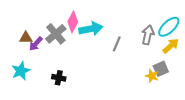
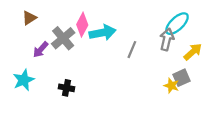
cyan ellipse: (169, 27) -> (177, 24), moved
brown triangle: (26, 38) -> (29, 18), moved, turned -32

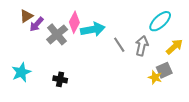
gray arrow: (167, 39) -> (142, 46), moved
purple arrow: (41, 50) -> (37, 24), moved
gray line: (132, 50) -> (119, 45), turned -56

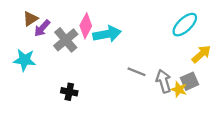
gray line: (119, 45) -> (136, 72), moved, turned -35
gray arrow: (142, 46) -> (164, 81), moved, turned -30
cyan star: (21, 72) -> (24, 60), moved, turned 30

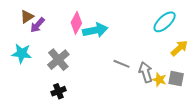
gray cross: (66, 40) -> (58, 60), moved
gray square: (190, 81) -> (176, 79), moved, turned 35
black cross: (69, 92) -> (58, 91), moved, turned -32

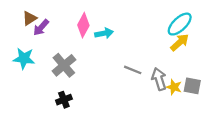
cyan arrow: (95, 30) -> (104, 33), size x0.7
yellow arrow: (179, 48) -> (180, 42), moved

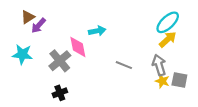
pink diamond: (83, 25) -> (78, 47), moved, turned -40
gray arrow: (159, 79) -> (159, 65), moved

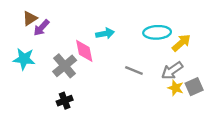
cyan ellipse: (168, 22) -> (157, 32), moved, turned 40
gray arrow: (159, 65) -> (172, 71), turned -108
gray square: (179, 80) -> (194, 87), turned -35

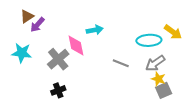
cyan ellipse: (157, 32) -> (149, 40), moved
yellow arrow: (181, 43) -> (173, 32), moved, turned 78
gray square: (194, 87) -> (164, 90), moved

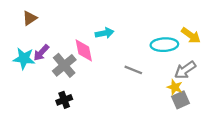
purple arrow: (37, 25) -> (41, 53), moved
gray arrow: (155, 63) -> (185, 70), moved

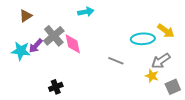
cyan arrow: (105, 33) -> (86, 12), moved
gray cross: (64, 65) -> (54, 36), moved
gray square: (181, 100) -> (173, 87), moved

